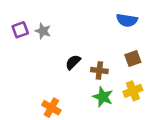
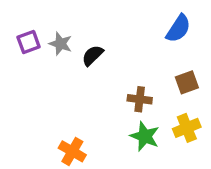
blue semicircle: (127, 20) -> (178, 29), turned -66
black semicircle: (73, 62) -> (93, 55), moved

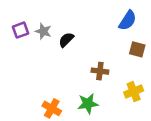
brown square: (187, 82) -> (137, 49), moved, turned 35
green star: (145, 136) -> (88, 104), moved, turned -30

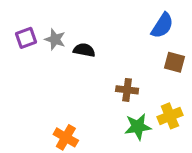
black semicircle: (66, 40) -> (84, 50), turned 56
green star: (88, 104) -> (138, 127), moved

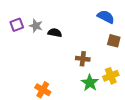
blue semicircle: (162, 26) -> (106, 17), turned -96
green star: (138, 127) -> (90, 83), turned -30

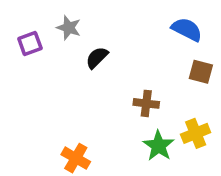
gray star: (36, 26) -> (69, 28), moved
black semicircle: (55, 33) -> (97, 58), turned -56

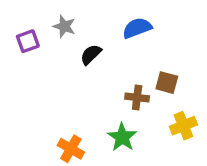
blue semicircle: (187, 29) -> (137, 28), moved, turned -48
brown square: (201, 72) -> (167, 83), moved
green star: (159, 146) -> (122, 137), moved

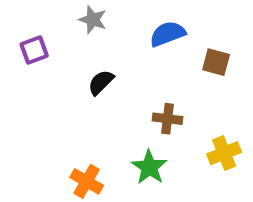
gray star: (64, 26) -> (93, 20), moved
black semicircle: (91, 54) -> (101, 82), moved
brown square: (167, 83) -> (216, 62), moved

